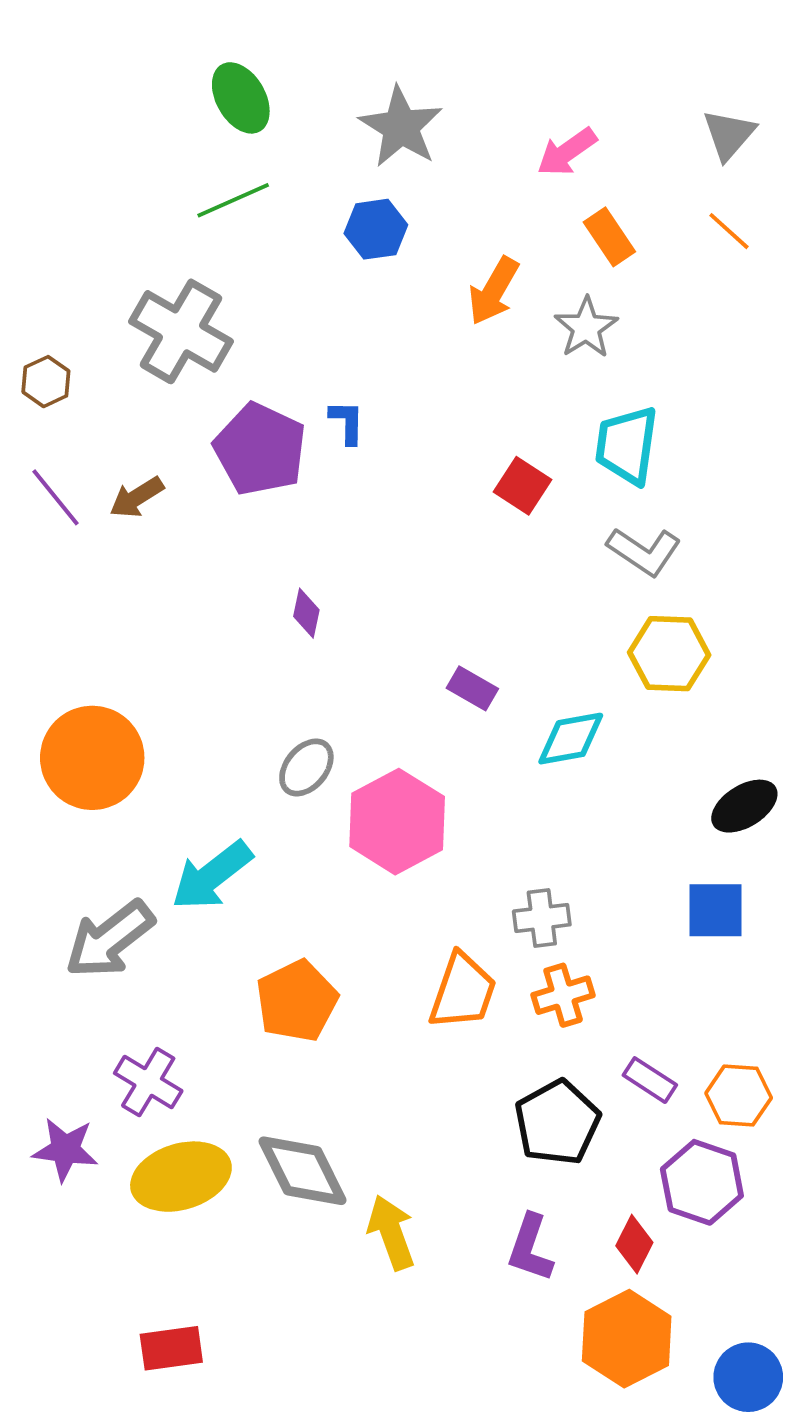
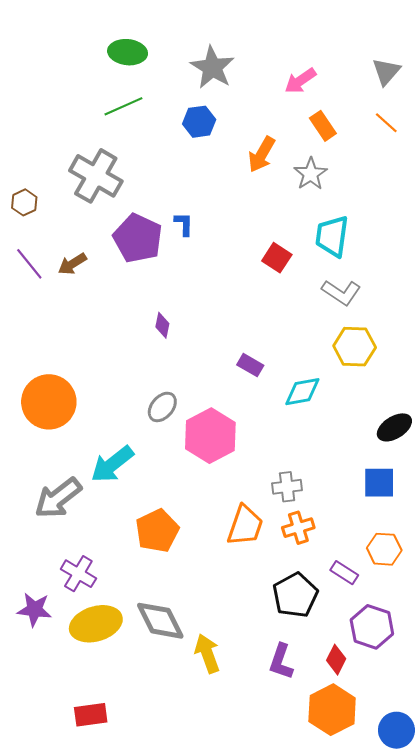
green ellipse: (241, 98) -> (128, 52), turned -54
orange hexagon: (739, 1095) -> (384, 549), moved

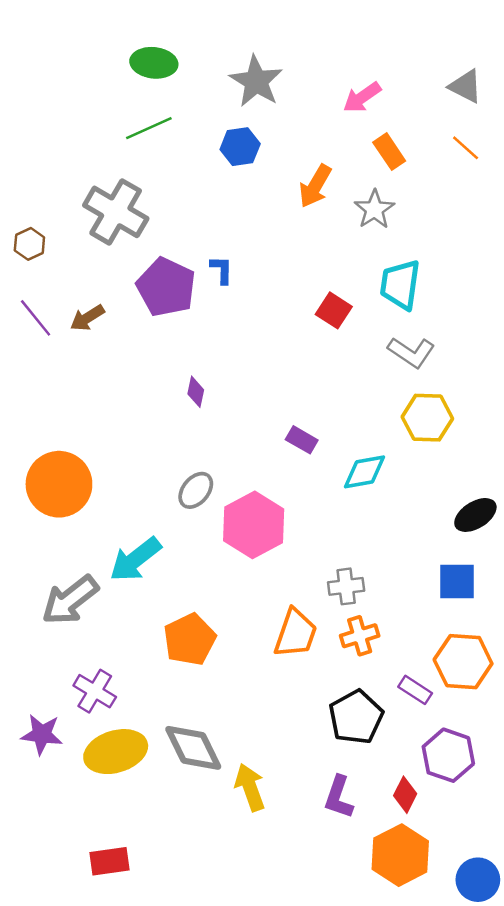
gray triangle: (386, 72) -> (466, 86), turned -44
orange hexagon: (384, 549) -> (463, 662), size x1.4

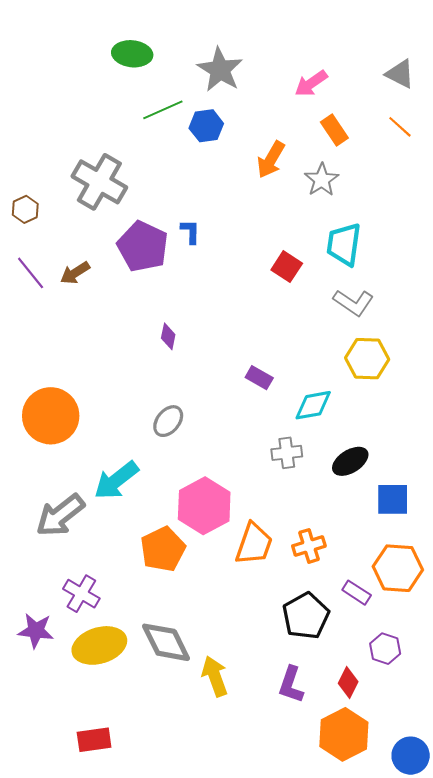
green line: (149, 128) -> (163, 110), moved
black ellipse: (475, 515) -> (350, 461), moved
pink hexagon: (254, 525) -> (204, 506), moved
gray cross: (346, 586) -> (287, 453), moved
purple hexagon: (448, 755) -> (385, 649), size x0.7

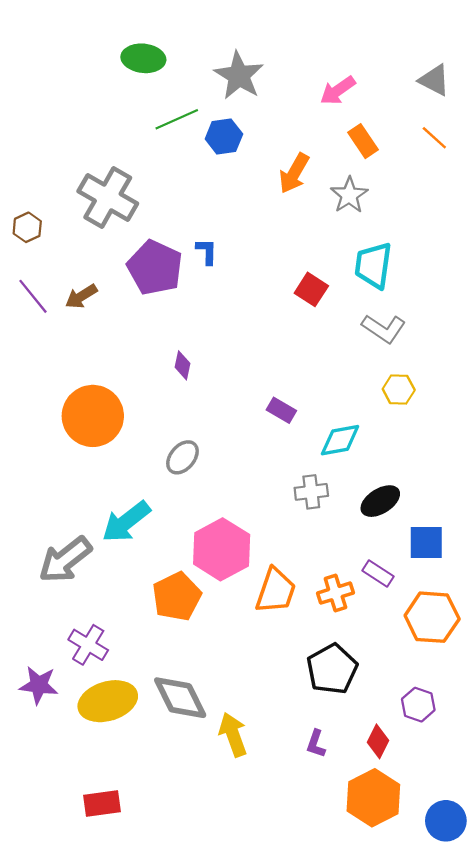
yellow hexagon: (367, 359) -> (399, 390), size x0.7
orange circle: (51, 416) -> (93, 416), moved
purple rectangle: (357, 593) -> (378, 574), moved
purple L-shape: (291, 685) -> (316, 744), size x0.7

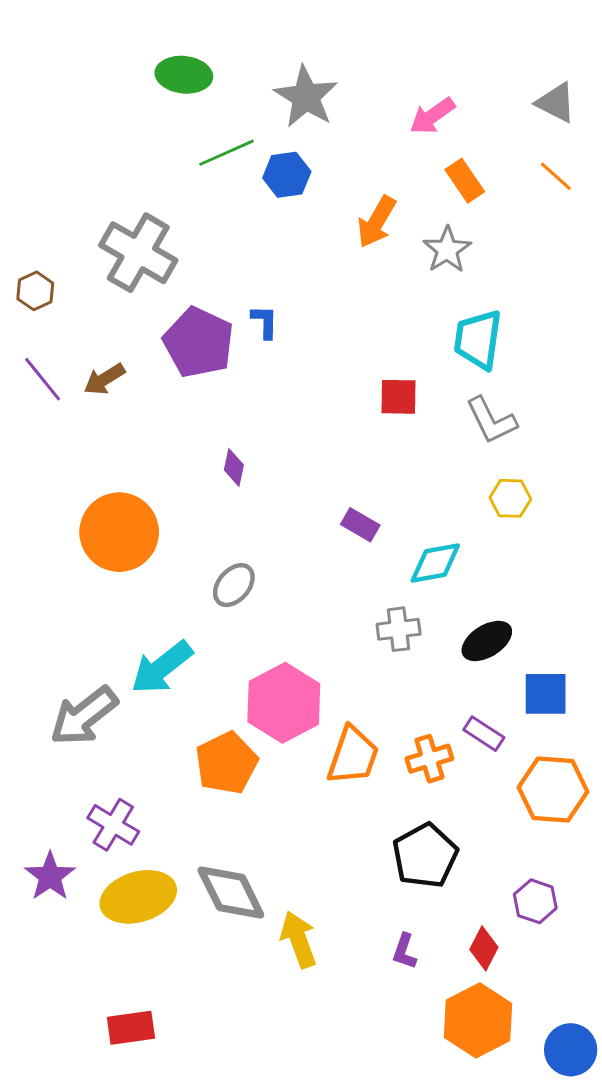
red square: (311, 289) -> (399, 397), moved, turned -32
gray L-shape: (384, 329) -> (491, 420), turned 30
purple star: (39, 685) -> (50, 876), turned 30

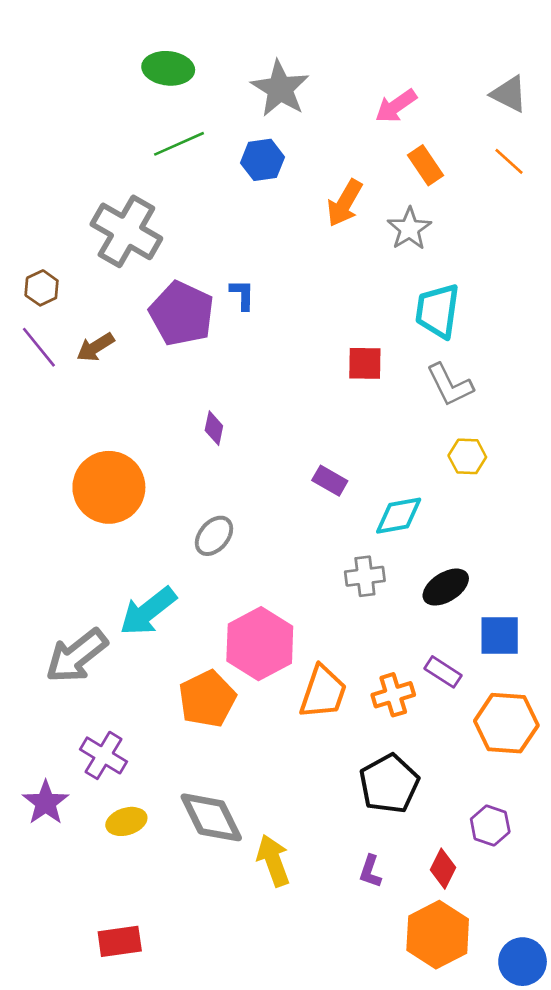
green line: (226, 153) -> (179, 144), moved
brown hexagon: (35, 291) -> (42, 288), moved
yellow ellipse: (138, 897) -> (126, 821), size x0.6

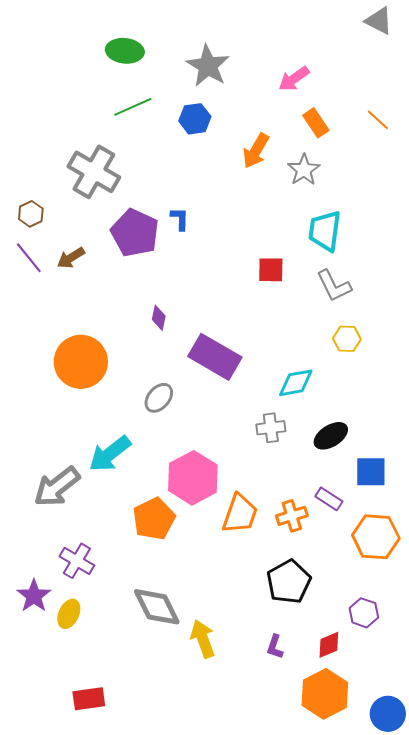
gray triangle: (509, 94) -> (379, 21), moved
purple rectangle: (330, 481) -> (215, 357), moved, size x2.0
yellow ellipse: (126, 821) -> (69, 614), moved, turned -48
red diamond: (443, 869) -> (329, 645), turned 40

